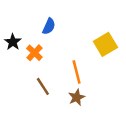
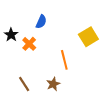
brown line: (43, 86) -> (24, 84), moved
brown star: (77, 97) -> (53, 84), moved

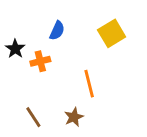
yellow square: (88, 37) -> (112, 33), moved
orange cross: (29, 44) -> (40, 61), turned 32

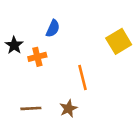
yellow square: (112, 33) -> (119, 41), moved
brown line: (33, 117) -> (31, 108), turned -60

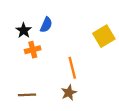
black star: (14, 45) -> (24, 30), moved
brown star: (68, 108) -> (69, 93), moved

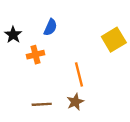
black star: (24, 30) -> (13, 35), moved
brown line: (27, 95) -> (42, 104), moved

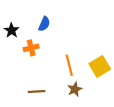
yellow square: (114, 40) -> (100, 66), moved
brown star: (75, 102) -> (75, 89), moved

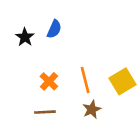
black star: (11, 30) -> (25, 37), moved
orange cross: (31, 48) -> (49, 81), moved, turned -32

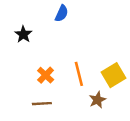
blue semicircle: (54, 29) -> (62, 13), moved
brown star: (92, 109) -> (97, 100), moved

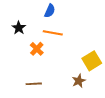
orange line: (79, 74) -> (53, 33), moved, turned -66
orange cross: (46, 75) -> (37, 49), moved

